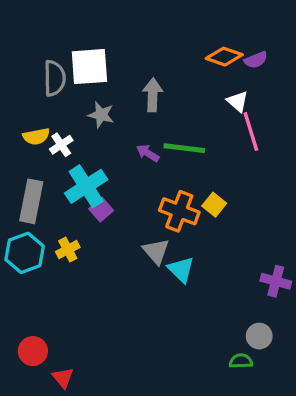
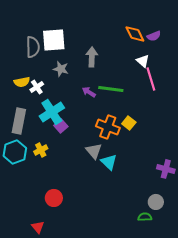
orange diamond: (224, 57) -> (135, 34), turned 45
red circle: (33, 351) -> (54, 198), moved

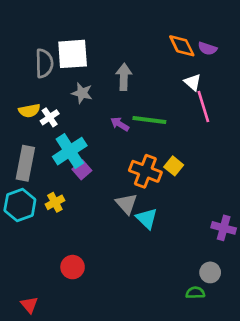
purple semicircle: (154, 36) -> (207, 49), turned 40
red triangle: (38, 227) -> (29, 305), moved

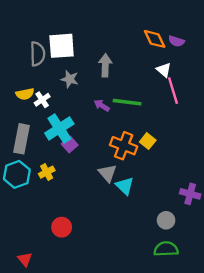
gray circle: (210, 272) -> (166, 220), moved
green semicircle: (195, 293) -> (166, 249), size x1.5

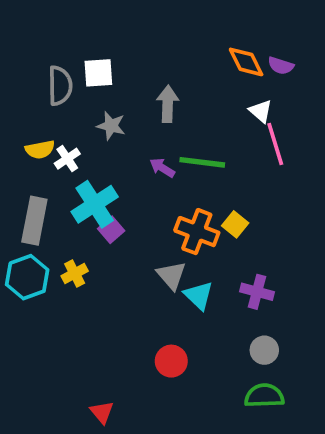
white square: (62, 46) -> (98, 73), size x0.7
purple cross: (190, 194) -> (257, 292), moved
red circle: (62, 227) -> (171, 361), moved
red triangle: (25, 259) -> (102, 412), moved

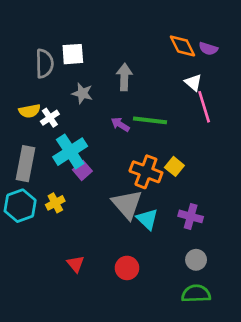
gray triangle: (171, 275) -> (127, 204), size x1.4
red triangle: (102, 412) -> (76, 264), moved

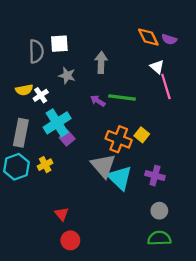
cyan triangle: (147, 219) -> (120, 178), size x1.4
red circle: (127, 268) -> (70, 240), moved

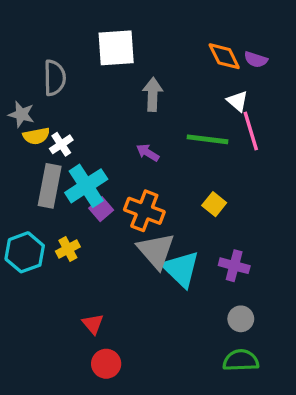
white square: (59, 44) -> (116, 48), moved, size x1.4
gray star: (67, 76) -> (21, 114), moved
green line: (122, 98) -> (208, 139), moved
gray rectangle: (21, 133) -> (50, 186), moved
orange cross: (119, 139) -> (144, 211), moved

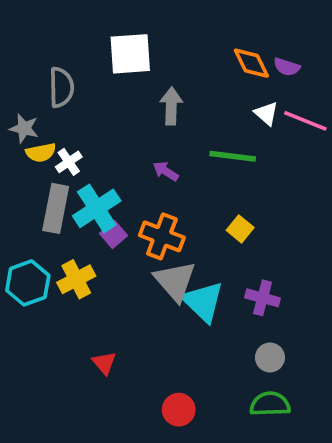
pink line: (251, 131) -> (305, 121), moved, turned -51
yellow cross: (68, 249) -> (76, 279), size x1.4
red circle: (106, 364) -> (179, 410), moved

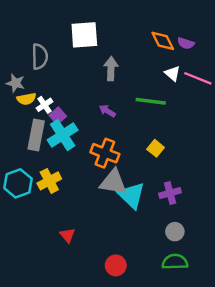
purple square: (113, 235) -> (58, 116), moved
gray triangle: (175, 281) -> (113, 182), turned -40
purple cross: (263, 298) -> (170, 193), turned -30

